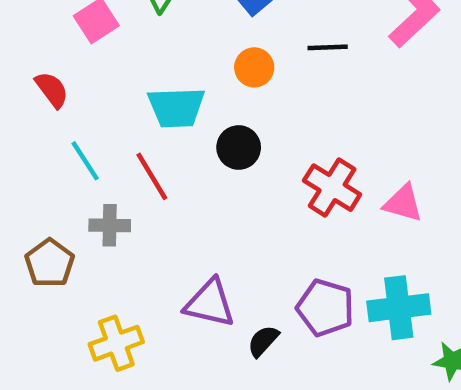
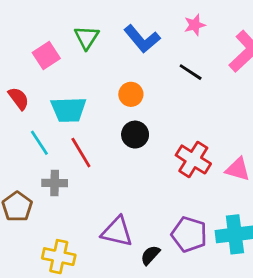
black line: (328, 47) -> (191, 72), turned 35
orange circle: (254, 67) -> (131, 94), moved
cyan trapezoid: (176, 107) -> (68, 110), moved
yellow cross: (116, 343) -> (59, 257), turned 32

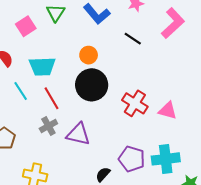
black circle: (135, 135) -> (92, 85), size x1.6
gray cross: (55, 183) -> (48, 126), moved, turned -30
purple triangle: (117, 232) -> (78, 134), moved

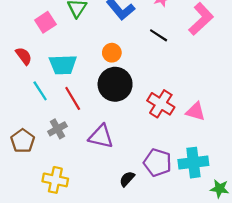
gray cross: (48, 126) -> (57, 129), moved

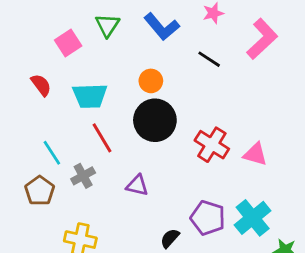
cyan line: (40, 91) -> (52, 153), moved
purple triangle: (101, 136) -> (137, 185), size x0.7
cyan cross: (193, 163) -> (253, 218), turned -32

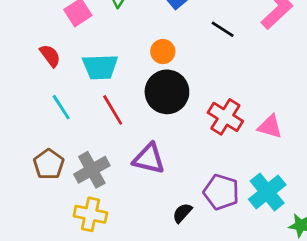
cyan line: (52, 153) -> (61, 107), moved
gray cross: (83, 176) -> (92, 170), moved, size x1.4
purple triangle: (137, 185) -> (149, 159), size x1.4

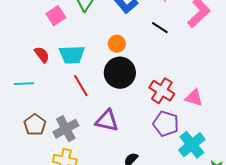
red semicircle: (50, 56) -> (42, 55), moved
cyan line: (61, 107) -> (24, 84), moved, turned -60
purple pentagon: (221, 192) -> (166, 124), moved

